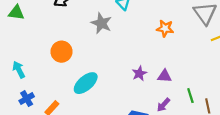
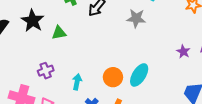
orange circle: (62, 52) -> (113, 77), moved
cyan arrow: (19, 70) -> (77, 82), turned 56

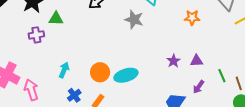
purple cross: (46, 71) -> (36, 35), moved
cyan ellipse: (139, 75) -> (126, 75), turned 30

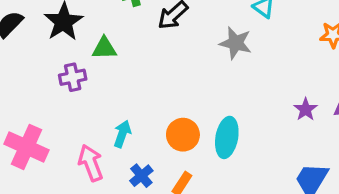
cyan ellipse: (126, 75) -> (227, 137), turned -60
pink arrow: (31, 90) -> (91, 163), moved

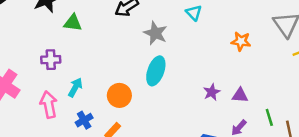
gray star: (236, 43) -> (155, 33), moved
purple cross: (73, 77) -> (51, 60), moved
cyan ellipse: (227, 137) -> (156, 71), moved

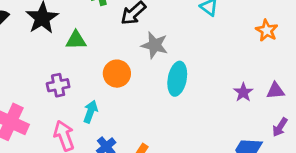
gray star: (155, 33) -> (155, 45), moved
orange star: (241, 41) -> (267, 30), turned 30
orange circle: (119, 95) -> (117, 74), moved

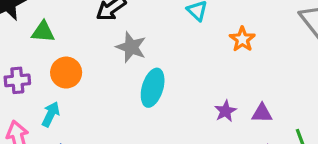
orange star: (267, 30) -> (242, 39), moved
orange circle: (117, 74) -> (66, 73), moved

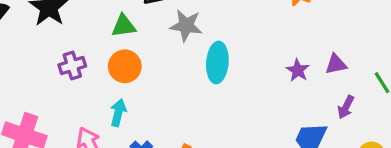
green triangle: (43, 32) -> (124, 26), moved
purple cross: (17, 80) -> (72, 65), moved

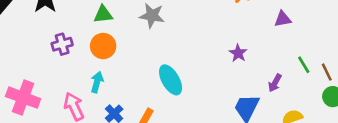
cyan ellipse: (217, 62) -> (171, 80), moved, turned -36
purple triangle: (336, 64) -> (283, 19), moved

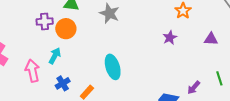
purple cross: (62, 44) -> (45, 21), moved
purple star: (238, 53) -> (170, 38), moved

